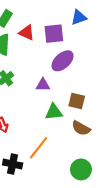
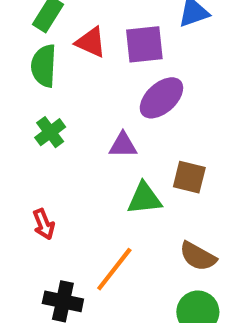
brown semicircle: (81, 128) -> (198, 256), moved

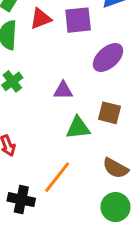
red triangle: (91, 42) -> (41, 19), turned -45
purple ellipse: (161, 98) -> (108, 57), moved

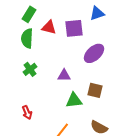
red triangle: (41, 19) -> (49, 27), turned 35

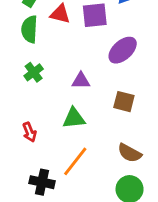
green triangle: (74, 100) -> (74, 118), moved

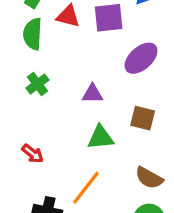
green triangle: (74, 118) -> (101, 137), moved
red arrow: (29, 132) -> (33, 154), turned -30

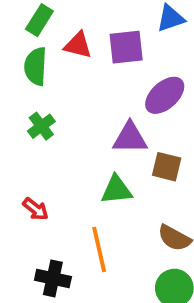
purple triangle: (92, 94) -> (130, 138), moved, size x1.4
orange line: (86, 188) -> (99, 250), turned -51

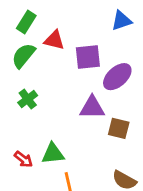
purple square: (126, 47) -> (88, 57), moved
green semicircle: (36, 66) -> (23, 56), turned 36
green triangle: (117, 190) -> (53, 154), moved

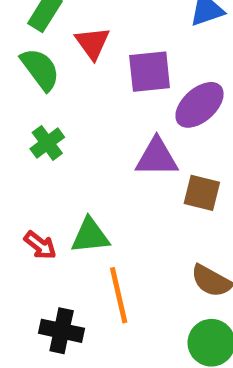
red triangle: (54, 40) -> (92, 43), turned 40
green semicircle: (23, 56) -> (40, 69), turned 104

